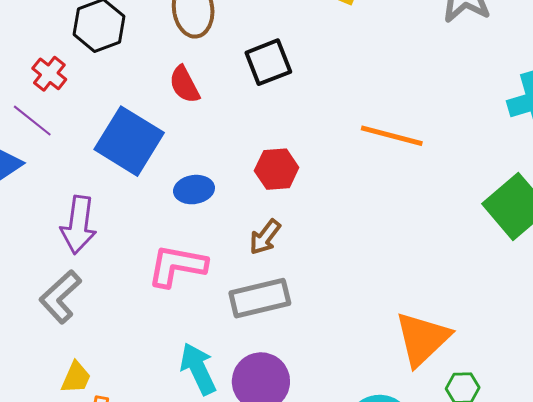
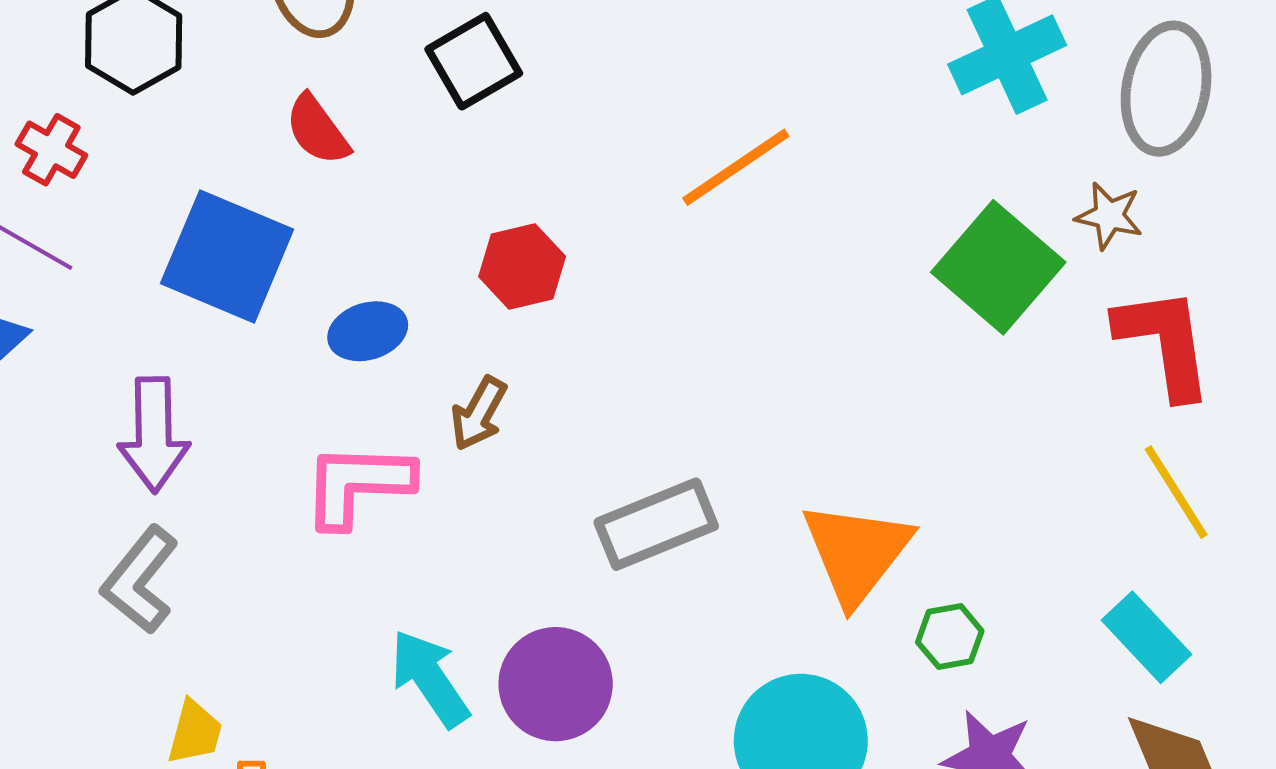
orange line: (392, 136) -> (736, 167), turned -40
brown arrow: (265, 237) -> (479, 413), moved
gray rectangle: (260, 298) -> (656, 524), moved

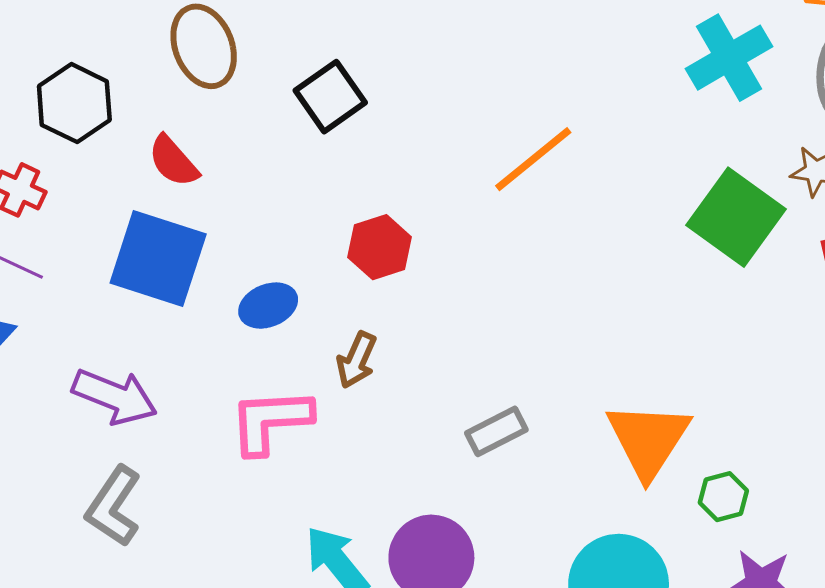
red semicircle: (317, 130) -> (173, 161), moved
purple arrow: (154, 435) -> (115, 397), turned -62
gray rectangle: (656, 524) -> (496, 431), size x0.7

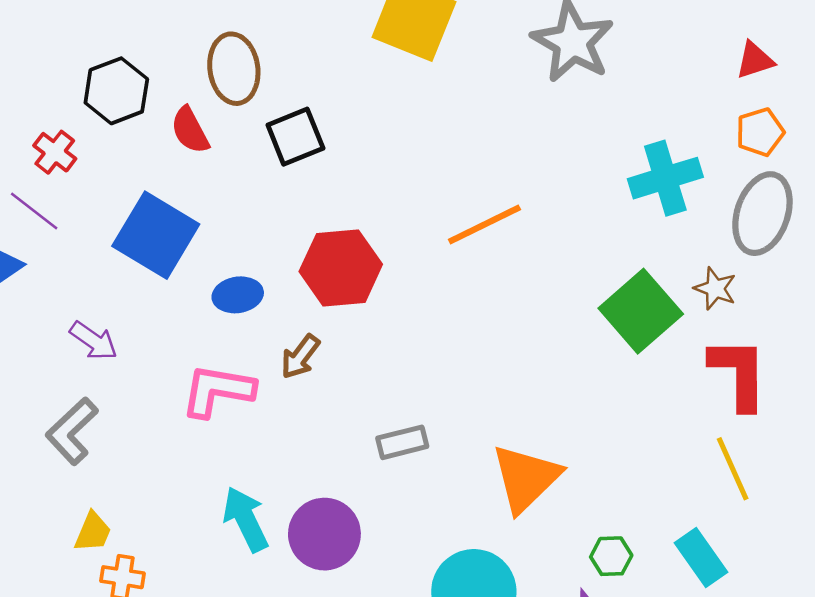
black square: (330, 97) -> (295, 137), moved
red semicircle: (173, 161) -> (190, 130), moved
red hexagon: (380, 247) -> (341, 268), size x1.5
purple arrow: (115, 397) -> (94, 341), size x0.7
green hexagon: (723, 497) -> (611, 556), moved

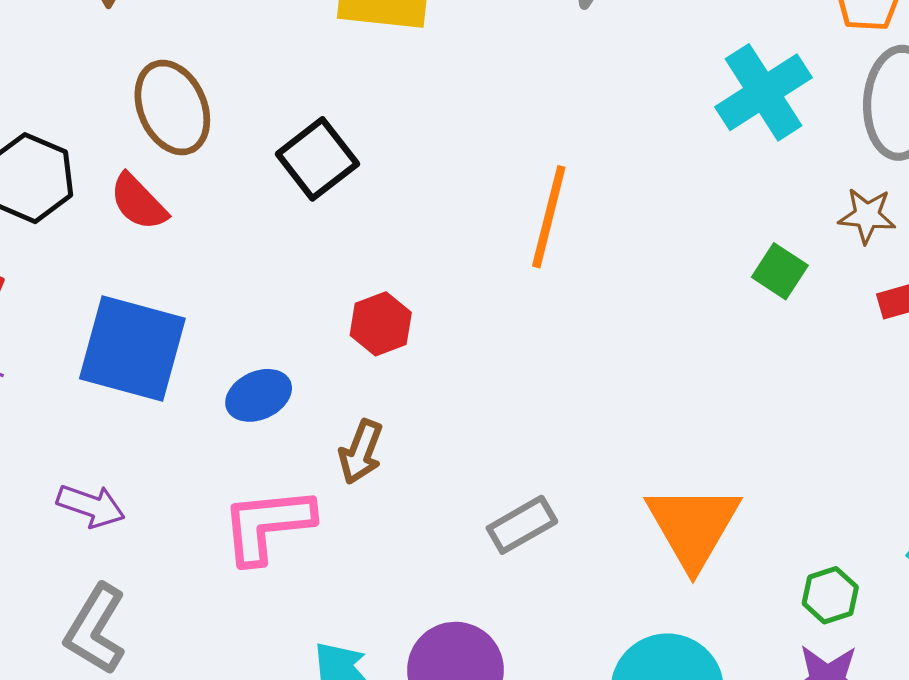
black square: (295, 137) -> (317, 159), moved
orange line: (484, 225) -> (549, 217), turned -34
red hexagon: (341, 268) -> (381, 324), size x0.6
green square: (641, 311) -> (780, 271), size x0.5

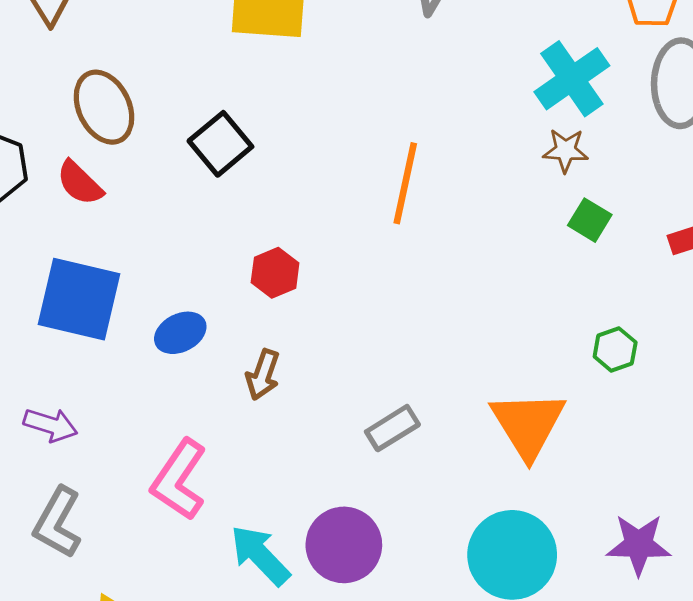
brown star: (867, 216) -> (566, 150), moved
pink L-shape: (267, 525) -> (179, 480), moved, turned -48
green hexagon: (830, 595) -> (615, 350), moved

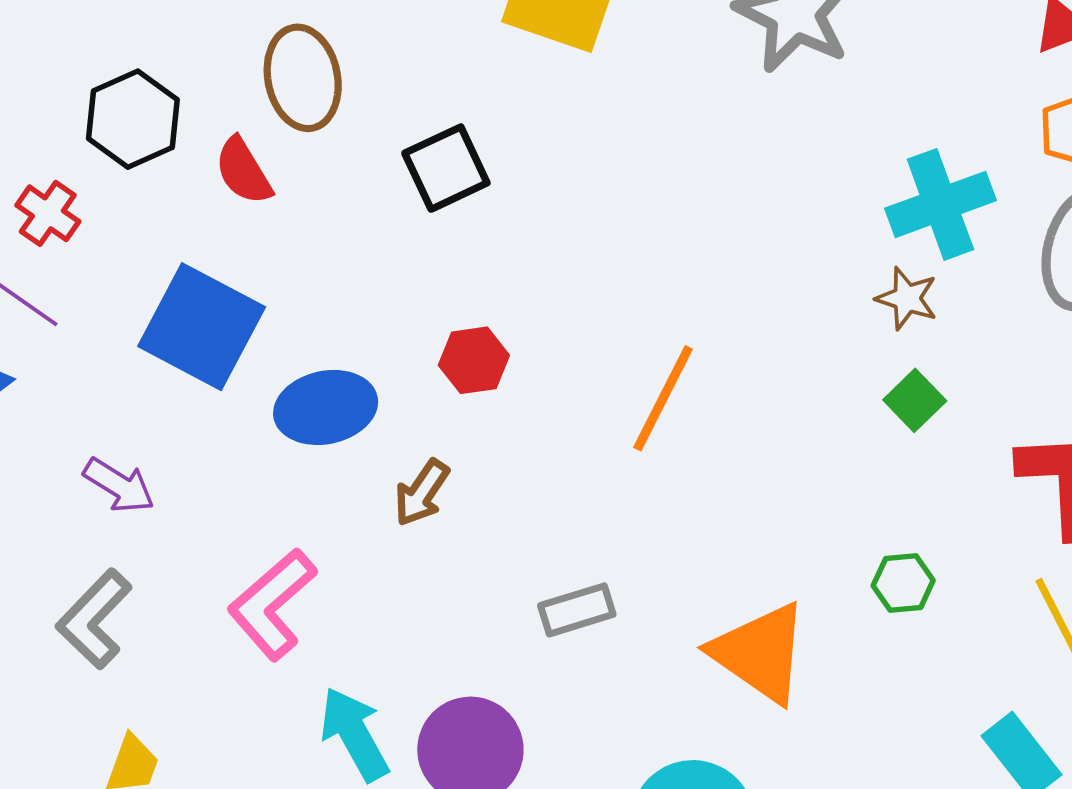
orange line: (405, 183) -> (663, 398), moved
blue ellipse: (180, 333) -> (326, 407), size x1.4
orange triangle: (528, 424) -> (760, 653), turned -38

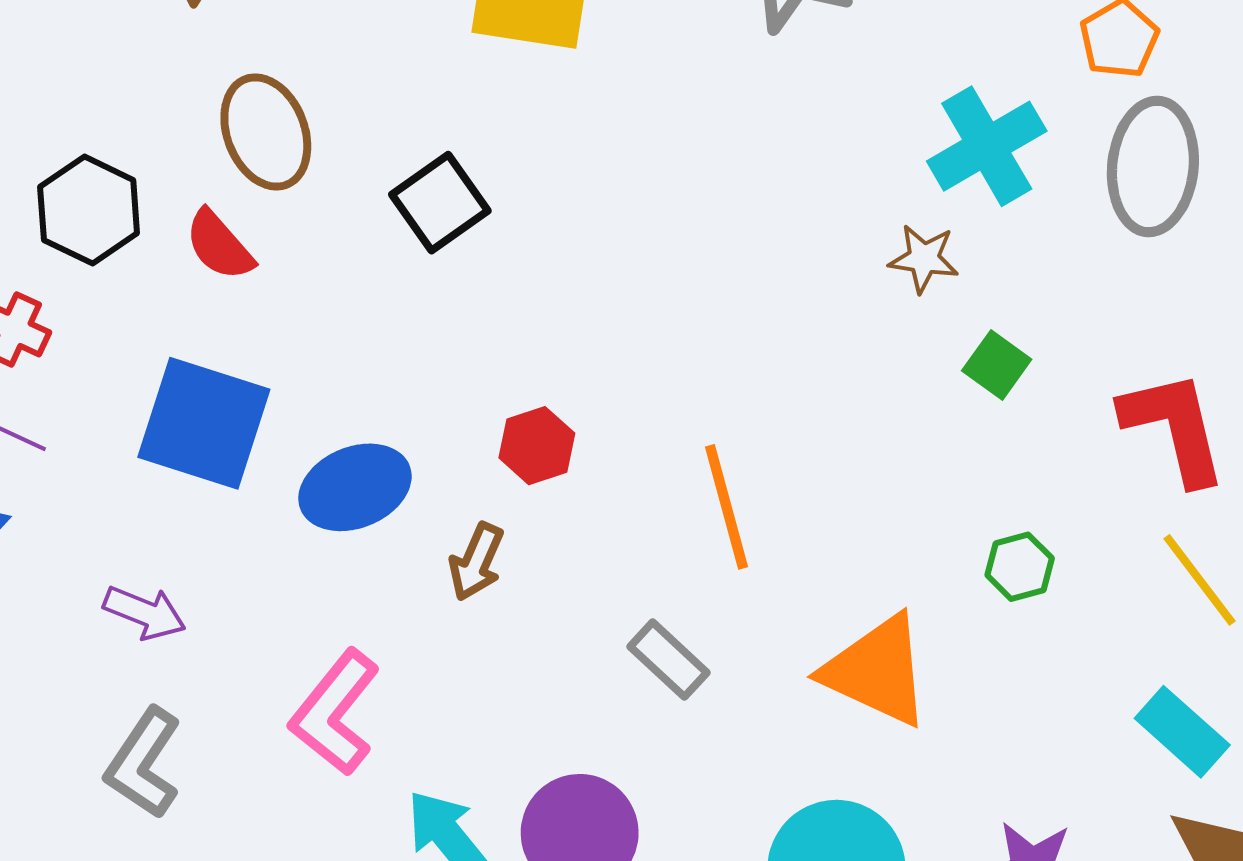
brown star: (907, 298) -> (924, 259), moved
red hexagon: (474, 360) -> (537, 446), moved
orange line: (663, 398) -> (726, 507), moved, turned -32
gray rectangle: (577, 610) -> (669, 660), turned 70

